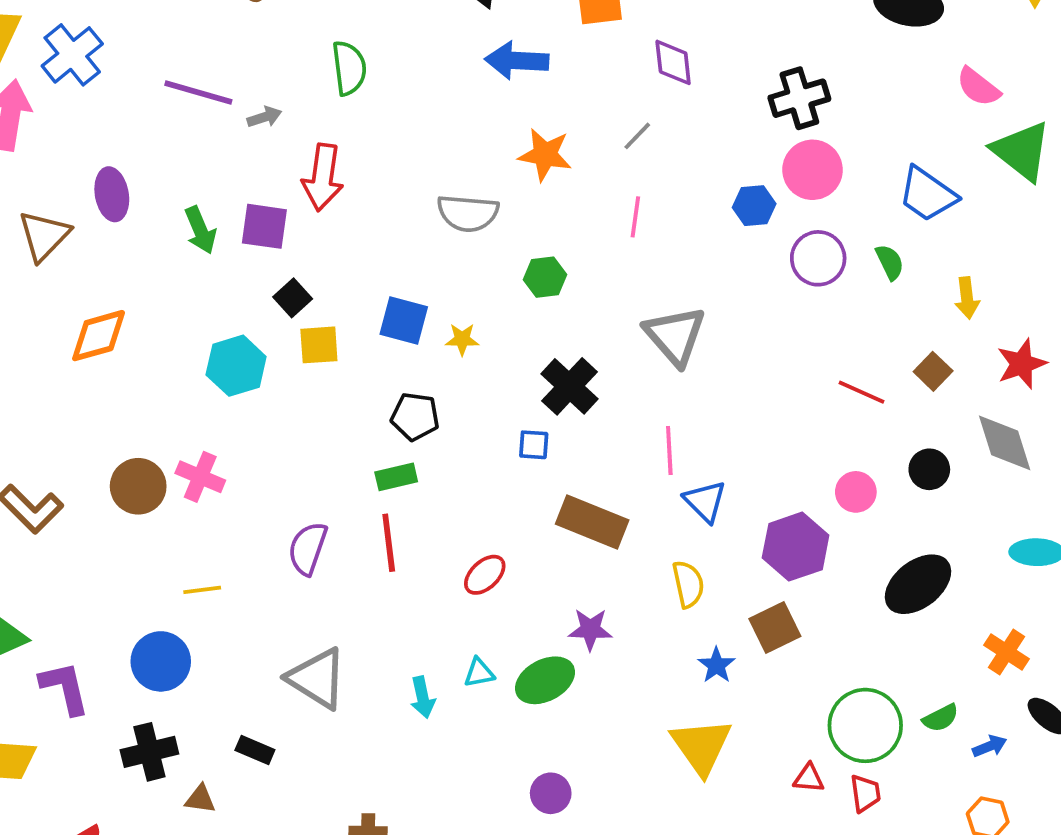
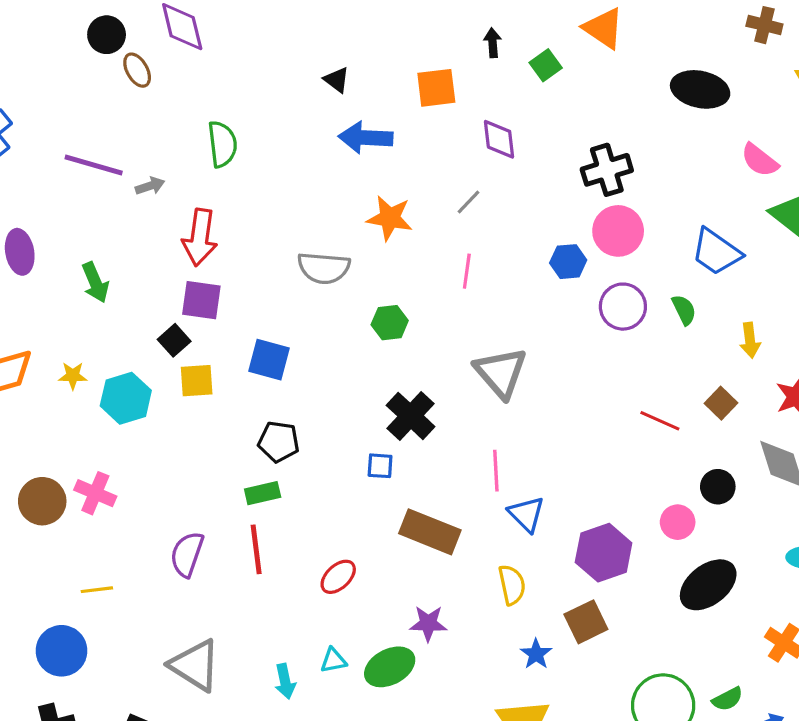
purple square: (264, 226) -> (201, 300), moved
yellow star: (462, 339) -> (73, 376), moved
pink circle: (856, 492) -> (678, 522), moved

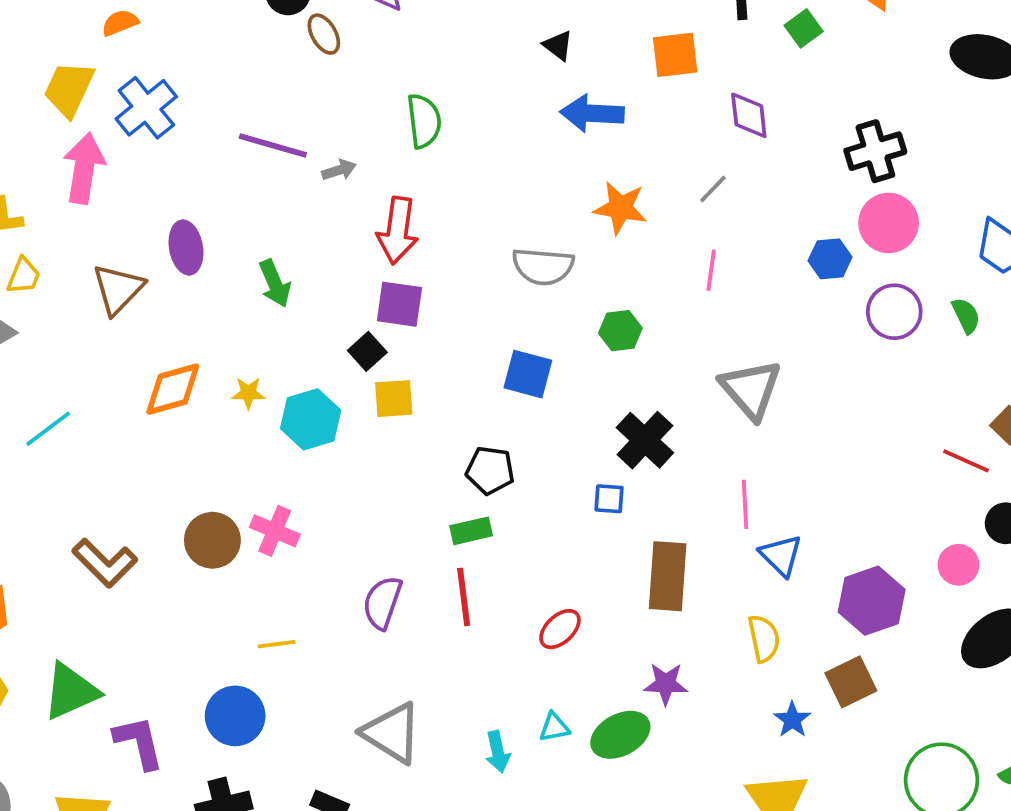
blue square: (269, 360) -> (528, 374), moved
red line: (660, 421) -> (966, 461), moved
brown rectangle: (430, 532) -> (668, 576), turned 72

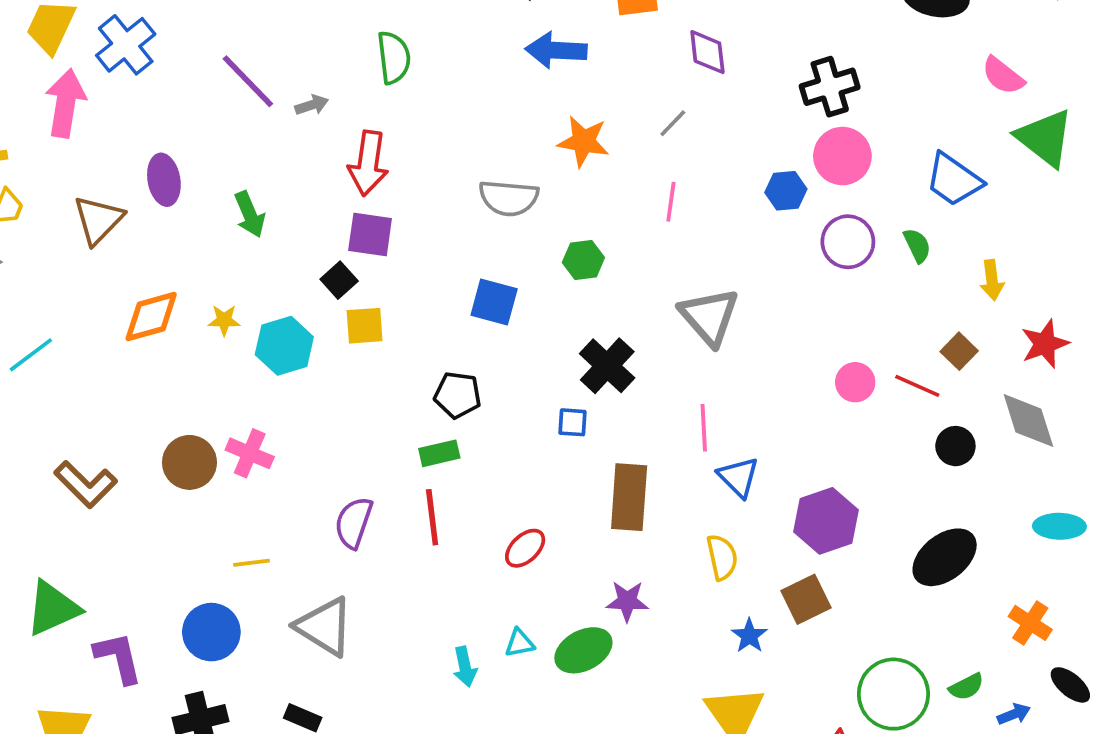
purple line: (273, 146) -> (248, 81), turned 30
pink circle: (958, 565) -> (855, 382), moved
gray triangle: (392, 733) -> (324, 627), moved

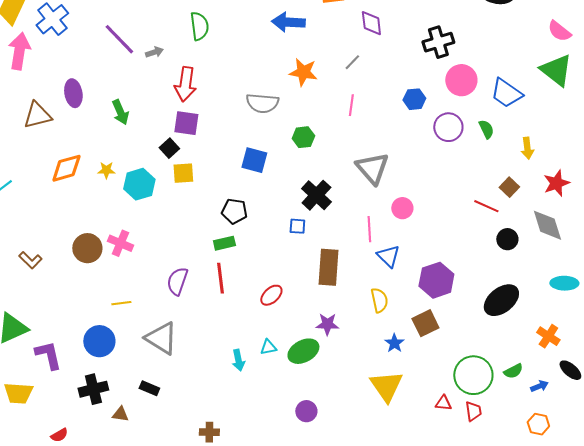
pink semicircle: (1003, 76) -> (559, 31), moved
pink circle: (842, 156) -> (461, 80), moved
brown triangle: (98, 220) -> (37, 115), turned 32
pink circle: (855, 382) -> (402, 208), moved
brown L-shape: (86, 484) -> (30, 260), size x0.7

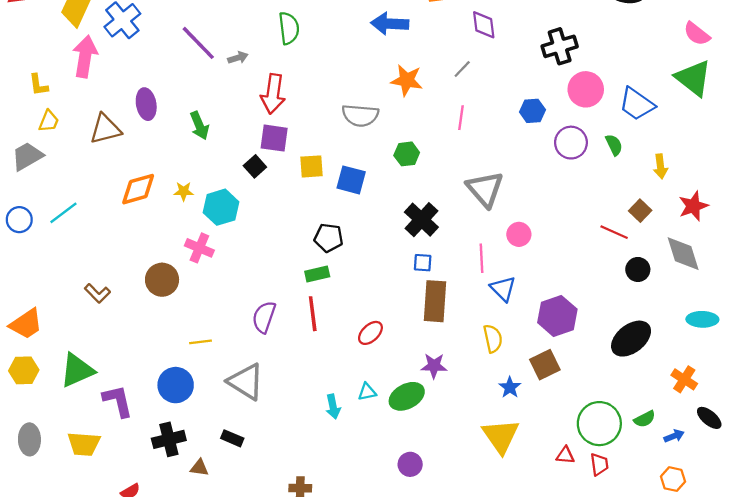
yellow square: (183, 173) -> (312, 166), moved
blue square: (297, 226) -> (423, 263), moved
pink cross: (120, 243) -> (199, 248), moved

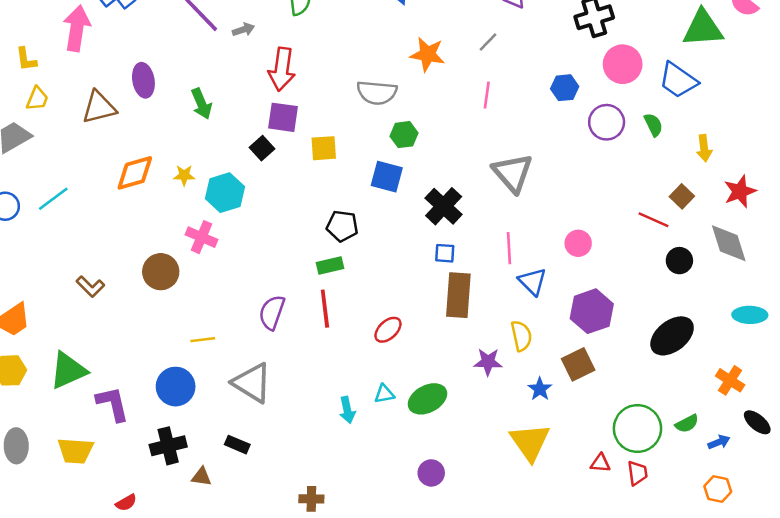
green triangle: (693, 78) -> (703, 28), moved, turned -42
green hexagon: (407, 154) -> (404, 135), moved
blue square: (351, 180) -> (387, 177), moved
pink circle: (519, 234) -> (578, 243), moved
purple star: (434, 366) -> (488, 362), moved

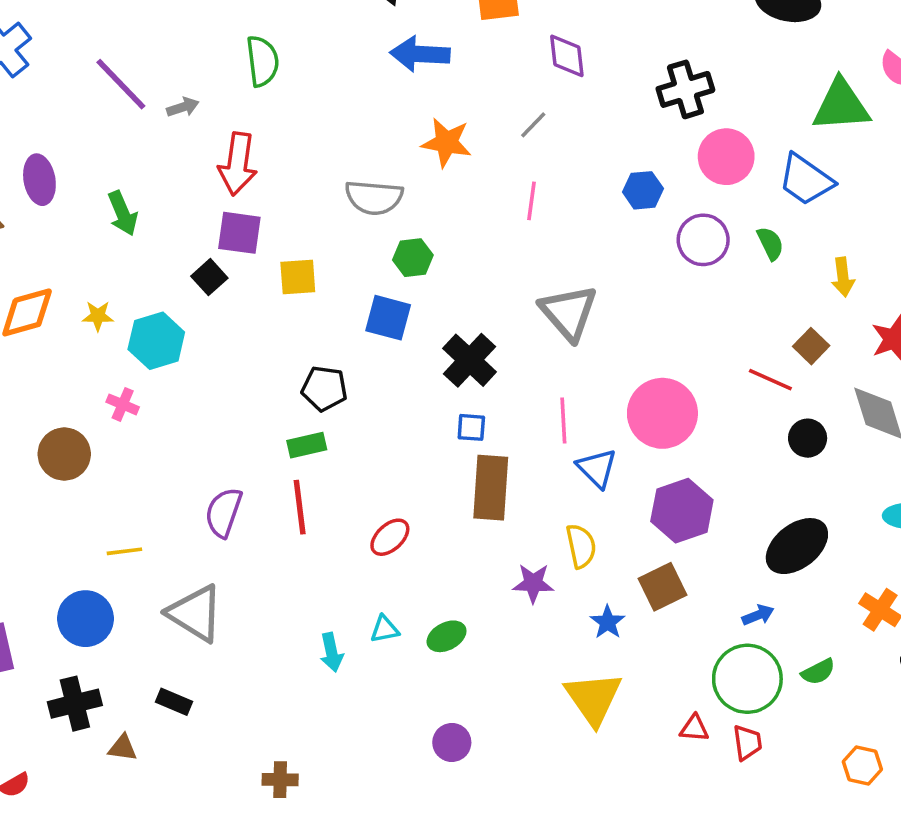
pink cross: (201, 237) -> (123, 404), size x0.7
pink circle: (578, 243) -> (662, 413), size x1.8
green ellipse: (427, 399) -> (447, 636), size x0.7
blue arrow: (719, 442) -> (758, 615), moved

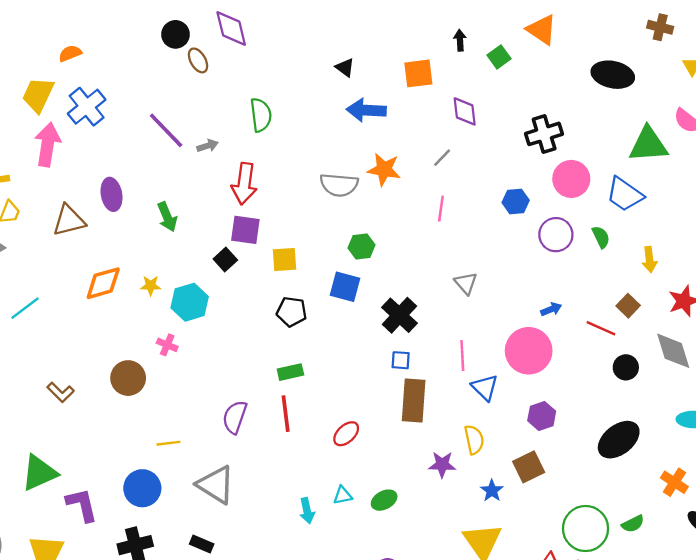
gray semicircle: (374, 197) -> (339, 185), moved
gray triangle: (569, 312) -> (466, 283), size x0.6
black pentagon: (324, 389) -> (292, 312), moved
purple hexagon: (682, 511) -> (542, 416), size x0.7
blue arrow: (758, 615) -> (551, 309), moved

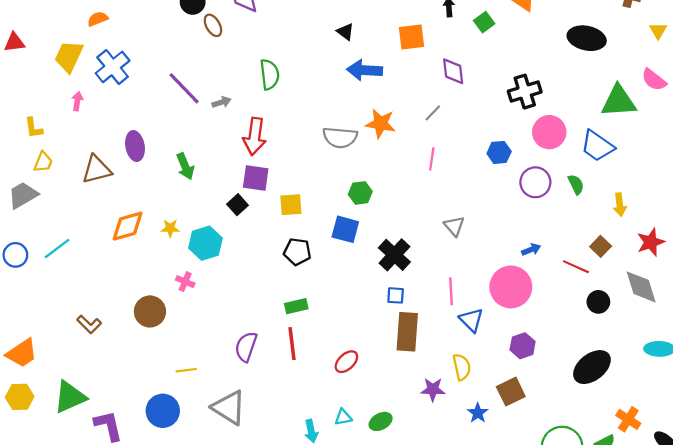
pink arrow: (48, 145) -> (77, 101), size x0.5
orange cross: (674, 482) -> (628, 419), moved

